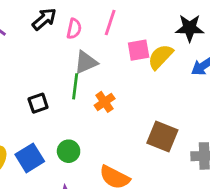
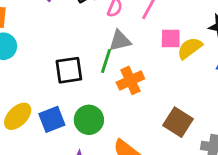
orange cross: (105, 102) -> (130, 80), size x1.4
black square: (38, 103) -> (69, 70), size x1.5
green circle: (69, 151) -> (89, 120), size x1.4

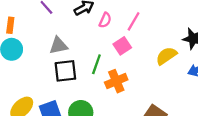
pink square: (171, 38) -> (122, 46), moved, turned -36
gray triangle: (120, 41) -> (58, 46), moved

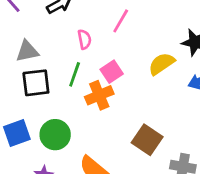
pink semicircle: (105, 20) -> (84, 39), moved, turned -35
pink square: (122, 46) -> (112, 72), moved

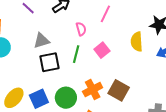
yellow semicircle: (162, 64) -> (137, 42), turned -54
orange cross: (99, 95) -> (93, 90), moved
brown square: (147, 140) -> (119, 90), moved

